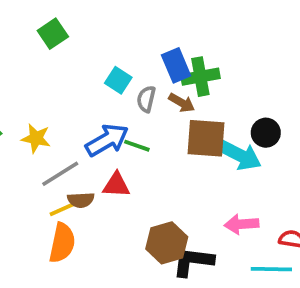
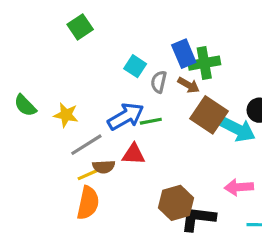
brown square: (206, 138) -> (209, 115), turned 30
green line: (137, 146) -> (151, 121), turned -30

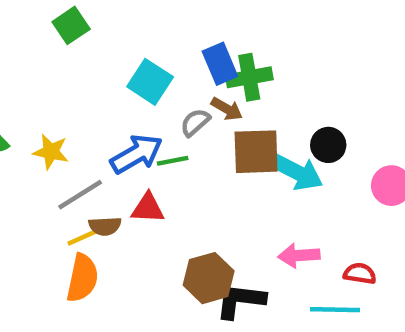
cyan square: (135, 66) -> (150, 82), size x1.4
gray semicircle: (159, 82) -> (195, 122), moved, turned 35
brown square: (209, 115) -> (256, 152), turned -36

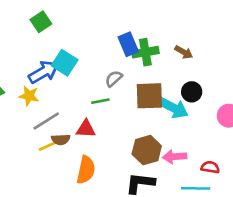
cyan square: (150, 82) -> (65, 63), moved
brown arrow: (227, 109) -> (184, 52), moved
blue arrow: (137, 154) -> (44, 72), moved
orange semicircle: (82, 278) -> (86, 170), moved
brown hexagon: (209, 278) -> (147, 150), moved

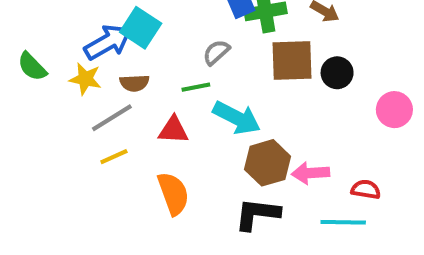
brown square: (149, 96) -> (292, 60), moved
cyan arrow: (173, 108) -> (237, 118), moved
brown semicircle: (61, 139) -> (134, 83), moved
orange semicircle: (86, 170) -> (173, 194), turned -32

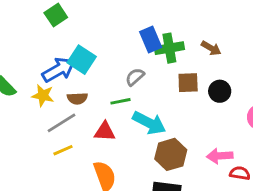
brown square: (292, 60) -> (188, 83), size x0.7
pink arrow: (310, 173) -> (220, 156), moved

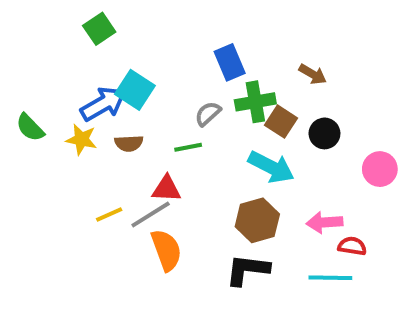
green cross: (169, 48) -> (255, 102), moved
brown square: (188, 83) -> (281, 122), turned 35
gray line: (62, 123) -> (151, 214), moved
cyan arrow: (149, 123) -> (271, 167), moved

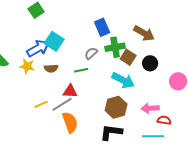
brown arrow: (313, 74) -> (144, 33), size x1.5

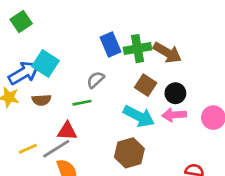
green cross: (115, 47) -> (138, 49), moved
pink arrow: (150, 108) -> (174, 115), moved

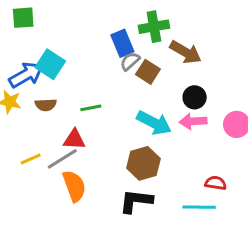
green square: (21, 21) -> (23, 18), turned 30
green cross: (138, 49) -> (154, 27), moved
gray semicircle: (96, 80) -> (130, 61), moved
brown square: (146, 85) -> (148, 72), moved

